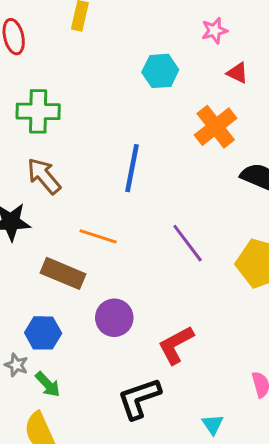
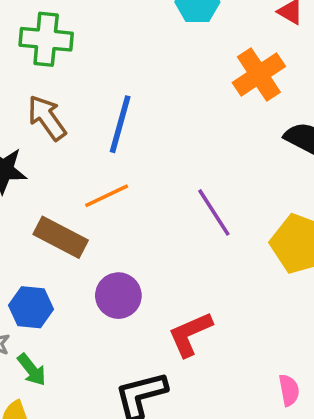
blue line: (132, 168) -> (120, 124), moved
orange line: (98, 236) -> (107, 196), turned -48

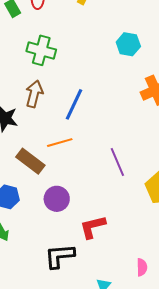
brown arrow: (47, 118) -> (34, 94), turned 40

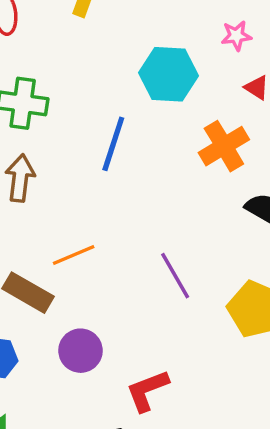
cyan hexagon: (128, 44) -> (169, 74), size x1.4
blue line: (74, 104) -> (113, 144), moved

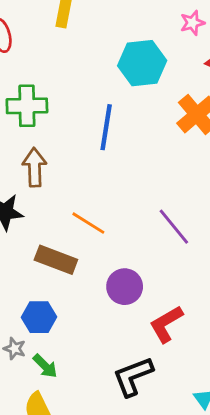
orange line: (74, 255) -> (88, 223), turned 64
purple circle: (80, 351) -> (125, 287), moved

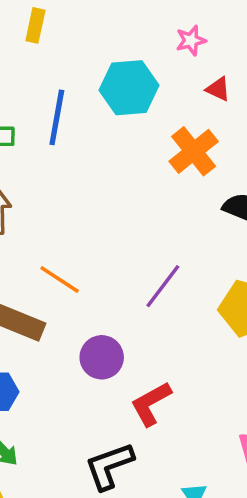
blue line: (106, 127) -> (57, 117), moved
purple line: (174, 227) -> (163, 286), turned 75

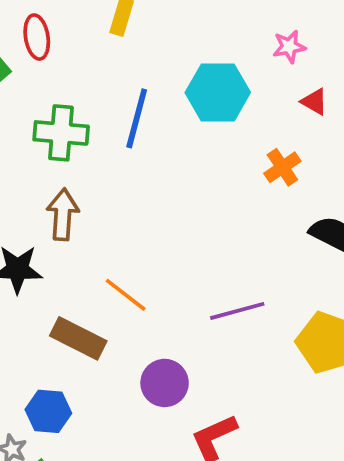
orange cross: (194, 151) -> (282, 167), size x0.7
purple line: (163, 286) -> (237, 311), turned 33

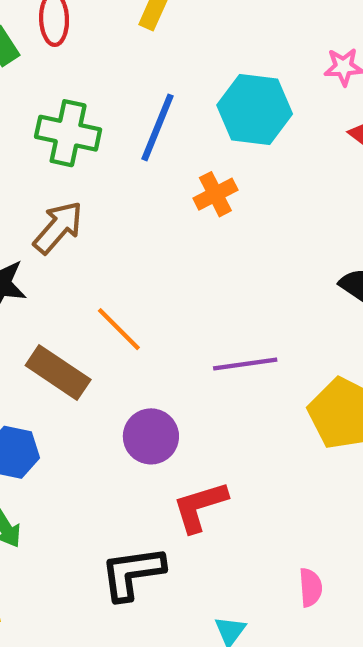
orange cross: (282, 167) -> (215, 194), moved
brown arrow: (63, 215) -> (58, 227), turned 30

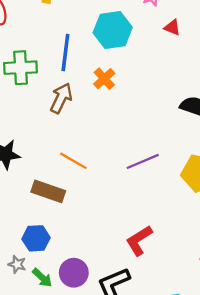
brown arrow: (58, 227) -> (61, 98), moved
purple circle: (151, 436) -> (74, 273), moved

